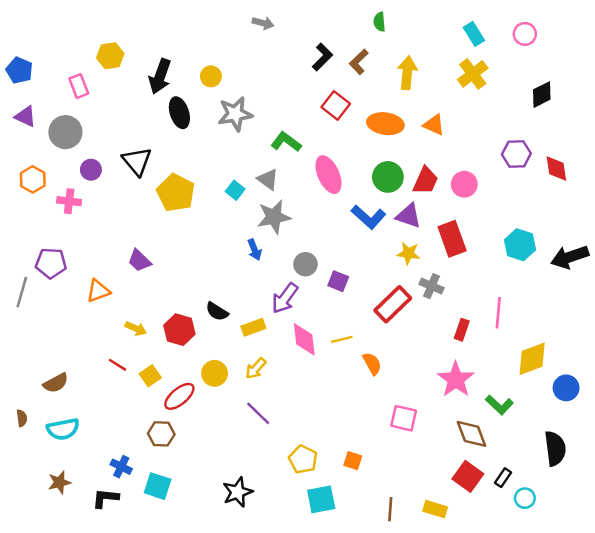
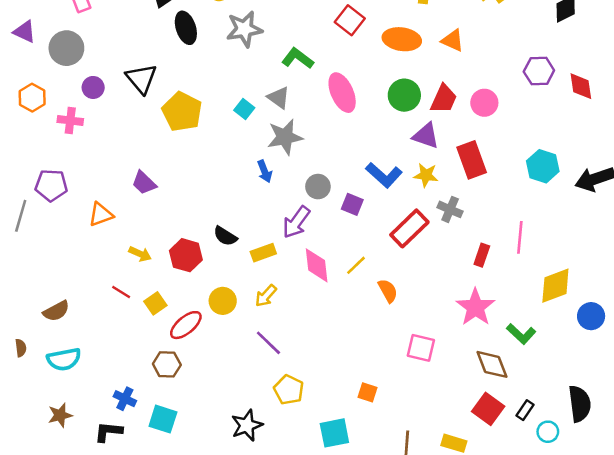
blue L-shape: (368, 217) -> (384, 175), moved
yellow line: (342, 339) -> (356, 265), turned -30
black semicircle: (555, 448) -> (580, 404), moved
yellow pentagon: (303, 459) -> (289, 390), moved

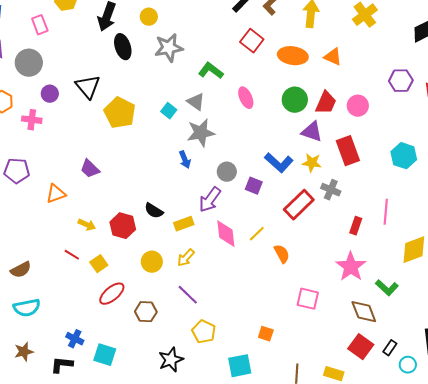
pink ellipse: (342, 93) -> (246, 98), size x0.7
red ellipse: (186, 325) -> (112, 294), moved
brown hexagon: (167, 364) -> (146, 312), moved

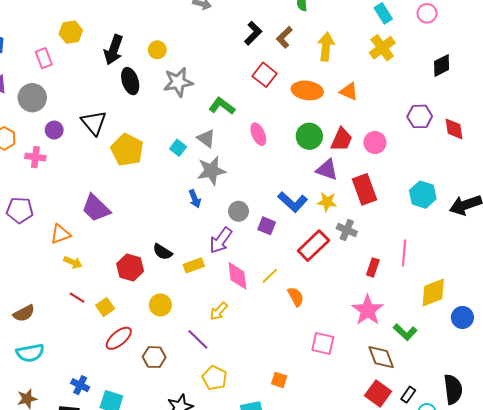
purple trapezoid: (90, 169) -> (96, 208), size x1.4
yellow arrow: (87, 225) -> (73, 262), moved
yellow arrow: (186, 258) -> (219, 311), moved

